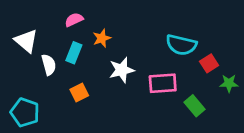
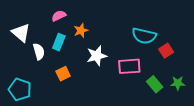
green star: (229, 83) -> (178, 83), moved

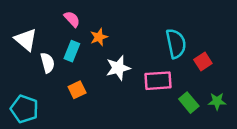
pink semicircle: (59, 16) -> (72, 19), turned 72
cyan semicircle: (144, 36) -> (176, 43), turned -115

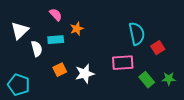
white triangle: (26, 40) -> (20, 31), turned 36
cyan rectangle: (72, 51) -> (56, 40), turned 63
white star: (118, 68) -> (85, 74), moved

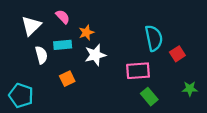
white triangle: (20, 31) -> (31, 26), moved
white star: (85, 74) -> (95, 55), moved
green rectangle: (147, 80) -> (149, 97), moved

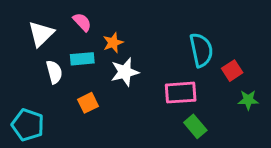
green star: (190, 89) -> (248, 100), moved

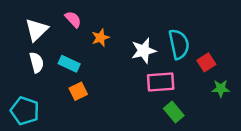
cyan rectangle: (82, 59) -> (69, 64), moved, turned 30
white semicircle: (54, 72) -> (37, 62), moved
white star: (125, 72) -> (144, 51), moved

